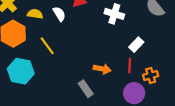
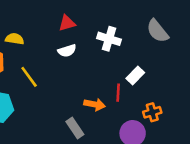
white semicircle: (59, 14) -> (67, 51), moved, turned 104
red line: (130, 66) -> (118, 93), moved

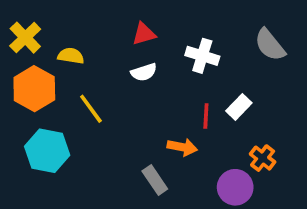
red line: (118, 93) -> (206, 116), moved
orange cross: (152, 112) -> (263, 158), turned -36

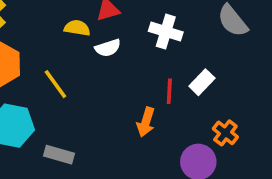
yellow semicircle: (71, 56) -> (77, 28), moved
orange arrow: (182, 147) -> (146, 122), turned 96
gray rectangle: (155, 180) -> (59, 155), moved, turned -40

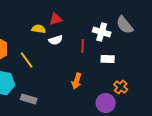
white cross: (166, 32) -> (102, 32), moved
white rectangle: (202, 82) -> (108, 59), turned 48
red line: (169, 91) -> (83, 46), moved

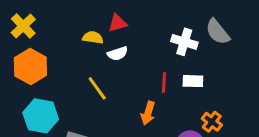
red line: (83, 46) -> (164, 83), moved
yellow line: (27, 60) -> (97, 88), moved

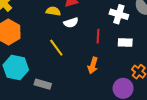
red line: (164, 83) -> (98, 36), moved

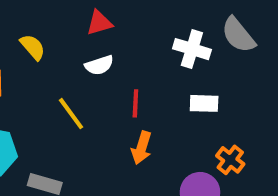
yellow semicircle: (53, 11) -> (33, 47), moved, turned 40
red line: (98, 36) -> (135, 103), moved

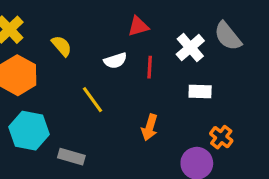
red triangle: (99, 23) -> (138, 26), moved
white cross: (192, 49) -> (190, 48), turned 32
red line: (135, 103) -> (150, 67), moved

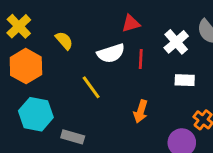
white semicircle: (115, 61) -> (111, 53), size x1.4

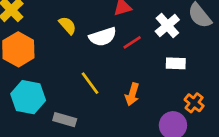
yellow semicircle: (64, 41) -> (68, 25), moved
red line: (141, 59) -> (132, 42), turned 54
yellow line: (91, 87) -> (90, 83), moved

